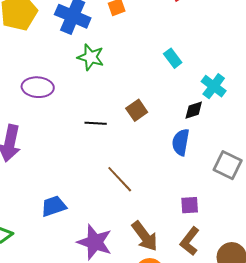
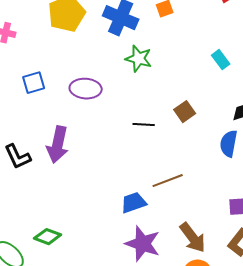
brown line: (120, 179) -> (168, 181), turned -68
blue trapezoid: (54, 206) -> (134, 203), moved

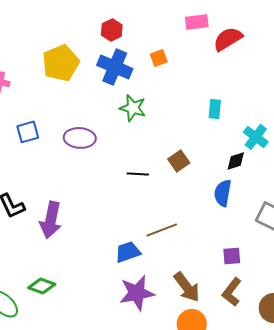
cyan rectangle: (221, 60) -> (215, 109), turned 42
purple arrow: (58, 145) -> (51, 220), moved
purple star: (143, 244) -> (137, 293), turned -30

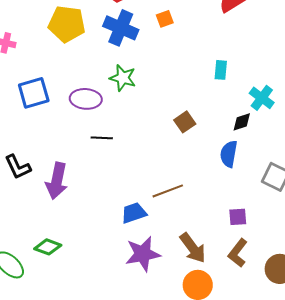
yellow pentagon: (61, 63) -> (67, 24), turned 30
green star: (133, 108) -> (123, 78), moved
blue square: (28, 132) -> (34, 93), size x1.4
black line: (138, 174) -> (102, 138), moved

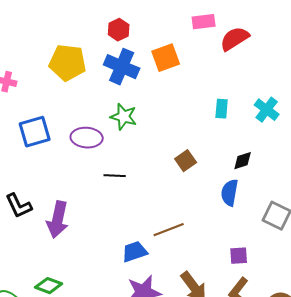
orange square: (165, 19) -> (166, 58), size x1.6
cyan cross: (262, 98) -> (267, 110), moved
black line: (102, 138) -> (115, 176), moved

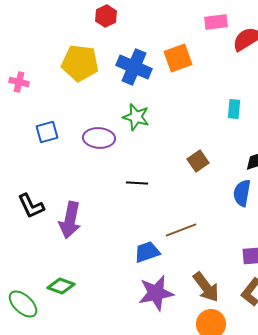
red hexagon: (119, 30) -> (106, 16), moved
blue square: (35, 132) -> (47, 132), size x0.7
black line: (115, 176) -> (137, 183), moved

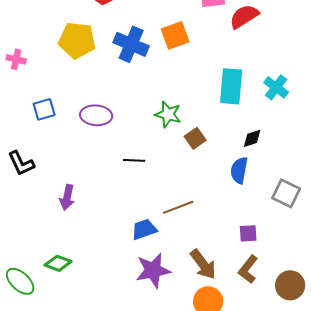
cyan rectangle: (234, 109) -> (231, 86), size x1.8
green star: (136, 117) -> (168, 114), moved
black L-shape: (31, 206) -> (21, 163), moved
purple arrow: (70, 220) -> (67, 197), size x0.7

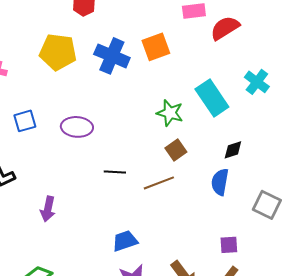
cyan rectangle: (231, 86) -> (212, 98), turned -39
cyan cross: (276, 87) -> (257, 82), moved
green star: (168, 114) -> (170, 113), moved
brown line: (178, 207) -> (159, 183), moved

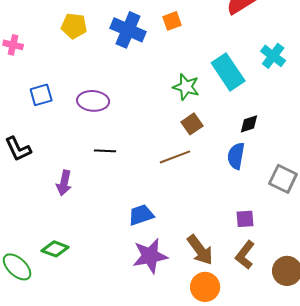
orange square: (156, 47) -> (172, 21), size x0.7
yellow pentagon: (58, 52) -> (74, 26), size x0.7
black line: (115, 172) -> (105, 151), moved

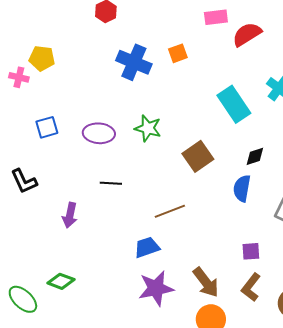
yellow pentagon: (74, 26) -> (42, 58), moved
green star: (186, 87) -> (148, 128), moved
brown square: (192, 124) -> (198, 156), size x1.4
brown line: (175, 157) -> (170, 211), moved

